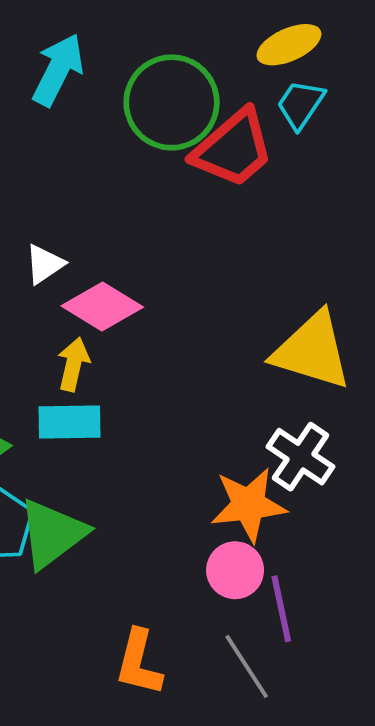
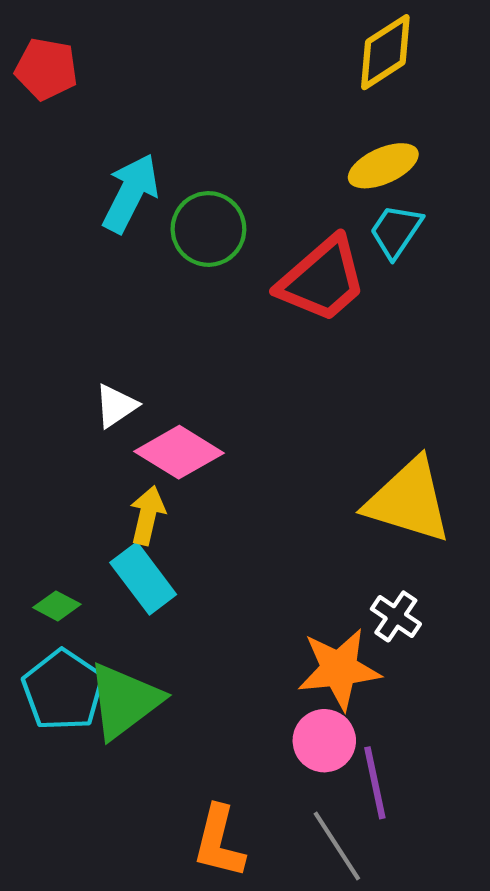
green circle: (172, 102) -> (208, 229), moved, size x0.7
cyan rectangle: (70, 422) -> (143, 579), turned 54
white cross: (301, 457) -> (396, 616), size x0.7

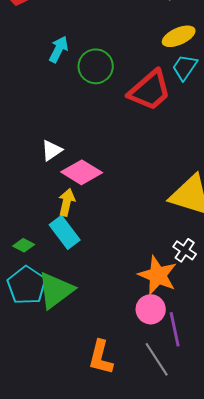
cyan arrow: (131, 193) -> (59, 49), size x0.7
orange star: (339, 669) -> (158, 275), turned 30

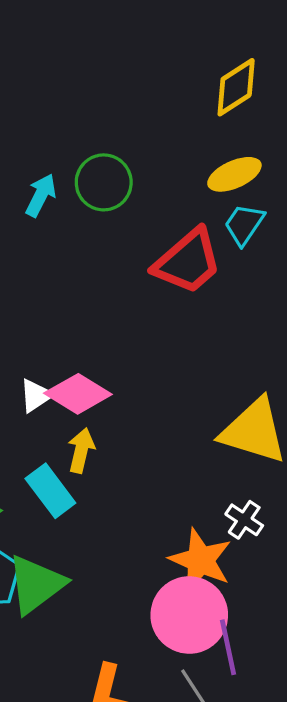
green circle: (96, 66) -> (104, 182), moved
white triangle: (52, 150) -> (36, 395), moved
yellow arrow: (67, 202) -> (81, 450), moved
pink circle: (151, 309) -> (189, 615), size x1.6

